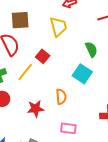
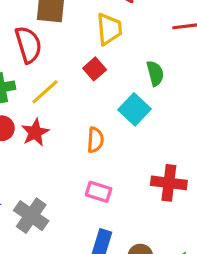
red square: (43, 56) -> (95, 69), moved
red star: (36, 109) -> (35, 132), moved, turned -30

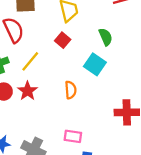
pink rectangle: (99, 192) -> (73, 136), moved

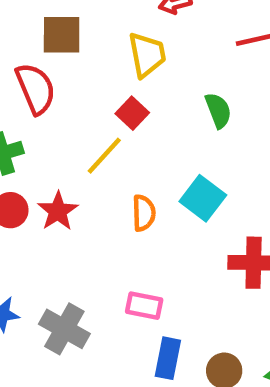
yellow line: (30, 61) -> (104, 156), moved
cyan square: (95, 64) -> (203, 198), moved

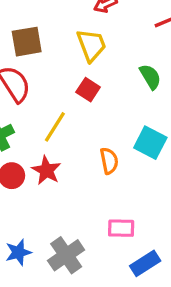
yellow line: (104, 156) -> (55, 127), moved
gray cross: (64, 329) -> (66, 255), turned 36
blue rectangle: (168, 358) -> (145, 263), turned 56

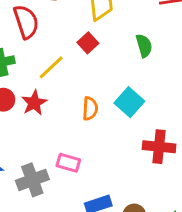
pink rectangle: (121, 228) -> (68, 163), moved

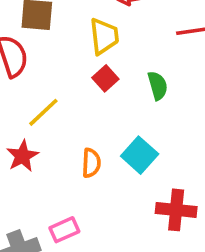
red square: (88, 43) -> (105, 78), moved
pink rectangle: (68, 163) -> (64, 230), turned -40

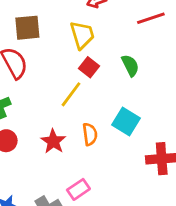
yellow line: (43, 112) -> (71, 94), moved
red star: (22, 156) -> (53, 141), moved

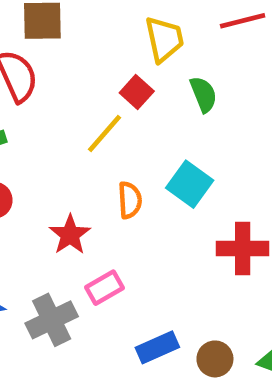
yellow trapezoid: (82, 35) -> (164, 39), moved
red star: (53, 141) -> (70, 235), moved

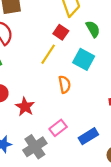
cyan square: (190, 184) -> (84, 59), moved
red star: (70, 235) -> (25, 107), moved
blue rectangle: (157, 347) -> (88, 136), moved

